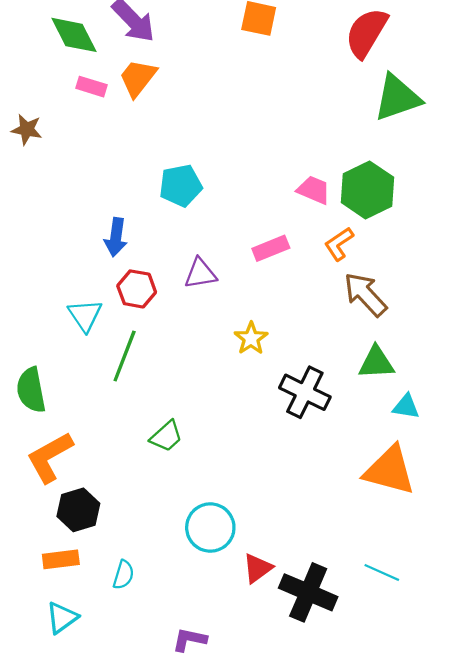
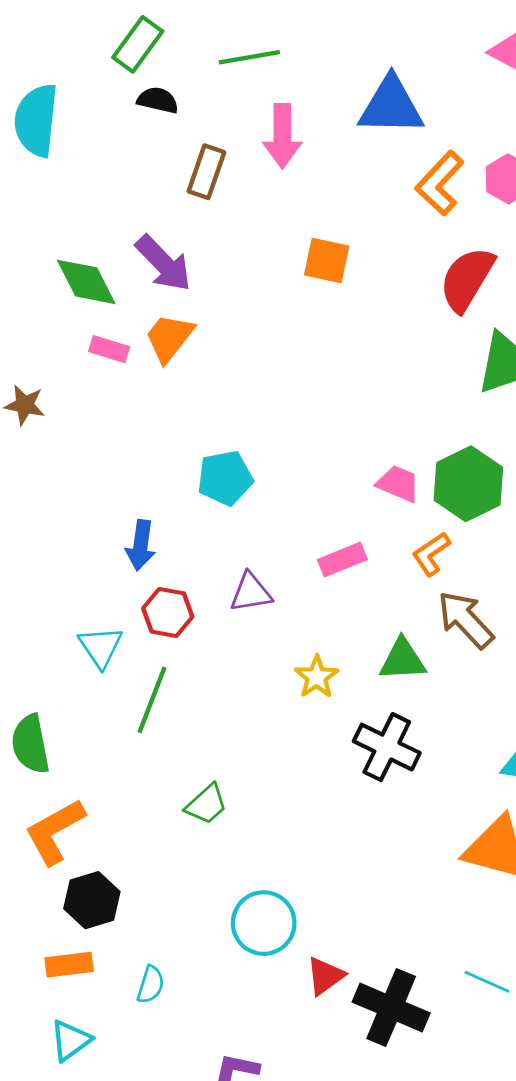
green triangle: (376, 363) -> (402, 660), moved

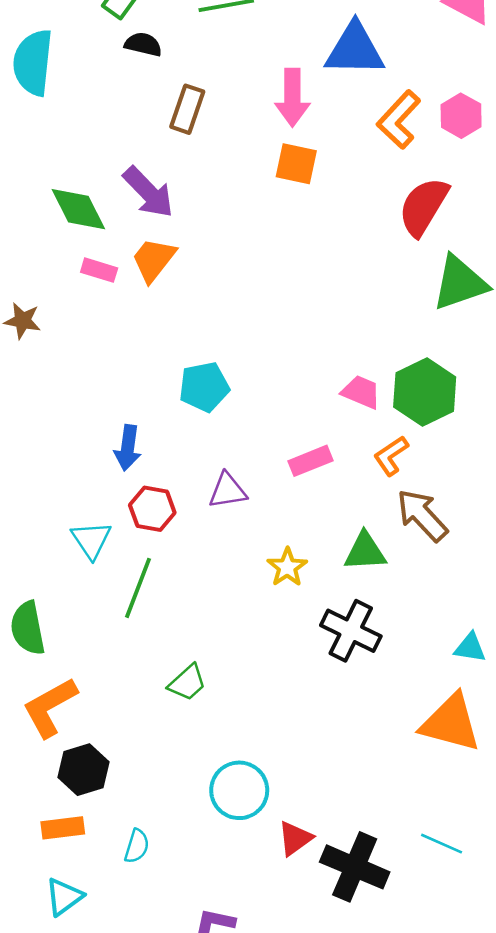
pink arrow: (282, 136) -> (292, 98), moved
orange square: (327, 260) -> (296, 164), moved

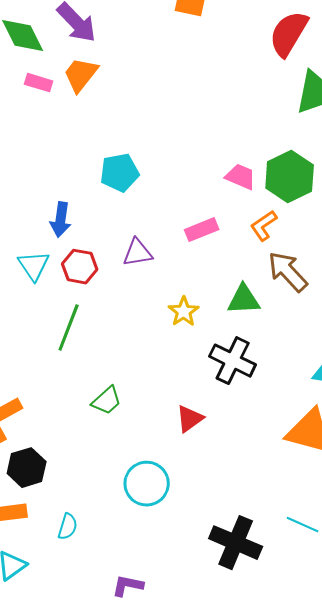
cyan triangle: (91, 540) -> (34, 266), moved
red triangle: (295, 838) -> (190, 419), moved

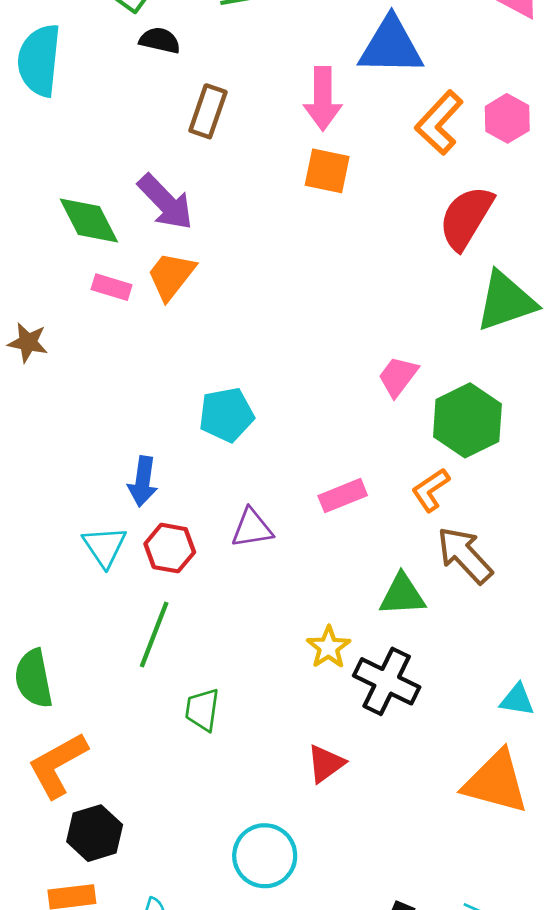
pink trapezoid: (241, 177) -> (398, 376), moved, turned -76
yellow star: (184, 312) -> (329, 647), moved
green trapezoid: (107, 401) -> (202, 710), moved, turned 140

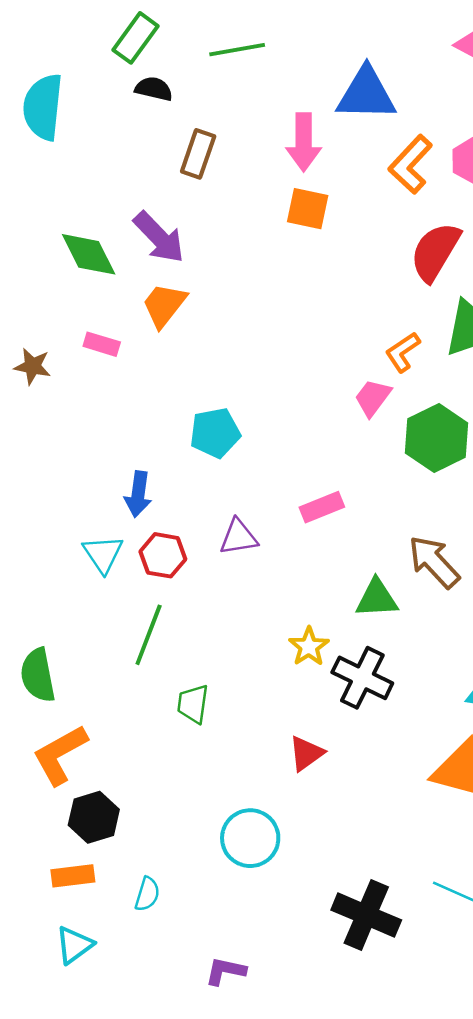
pink rectangle: (112, 287) -> (102, 344), moved
orange L-shape: (431, 490) -> (403, 352), moved

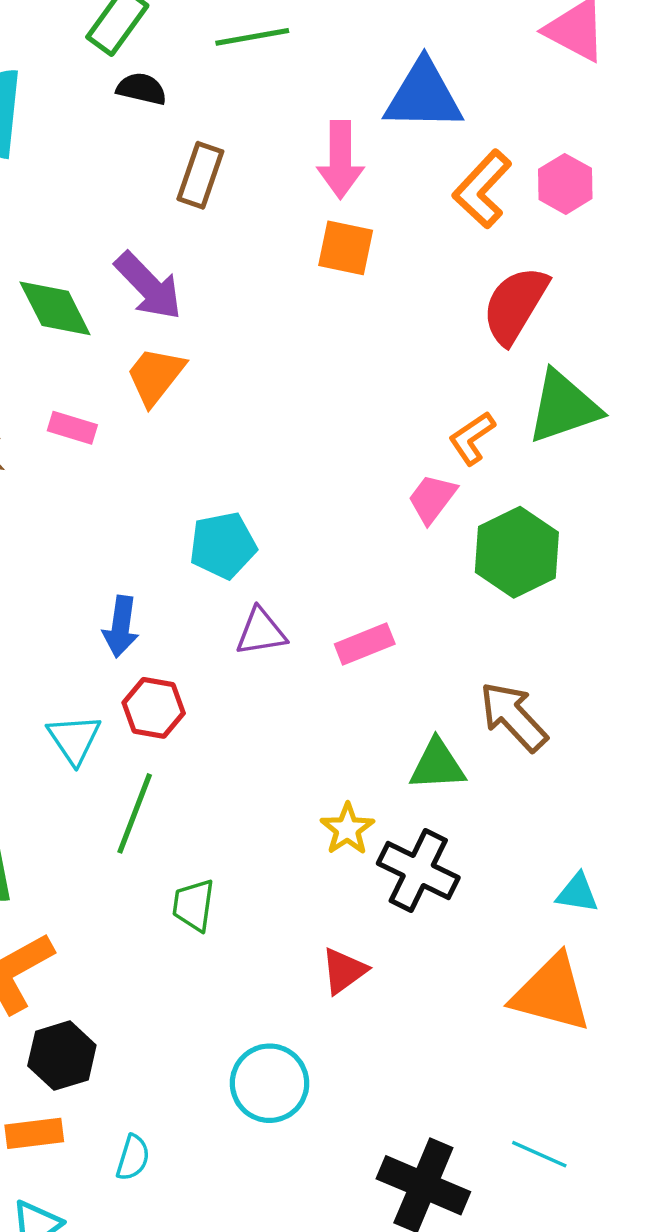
purple triangle: (238, 537) -> (261, 632), moved
cyan triangle: (103, 554) -> (74, 739), moved

